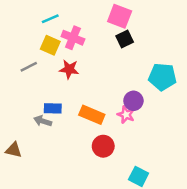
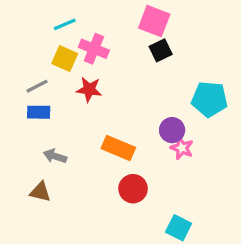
blue rectangle: (53, 108) -> (39, 112), moved
pink star: (126, 115) -> (182, 148), moved
brown triangle: (14, 150) -> (40, 192), moved

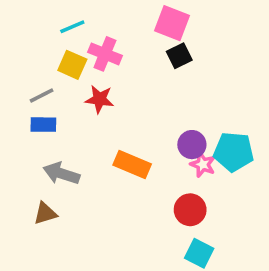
cyan pentagon: (209, 99) -> (234, 152), moved
gray arrow: (55, 156) -> (61, 174), size x1.4
red circle: (133, 189) -> (190, 210), moved
brown triangle: (40, 192) -> (45, 213), turned -30

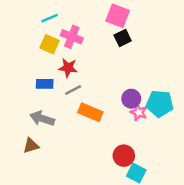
gray line: (42, 96) -> (73, 90), moved
blue rectangle: (43, 125) -> (45, 84), moved
red circle: (190, 210) -> (124, 156), moved

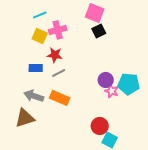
pink cross: (72, 37) -> (58, 30), turned -36
orange rectangle: (90, 112) -> (60, 98), moved
brown triangle: (31, 146) -> (25, 118), size x1.5

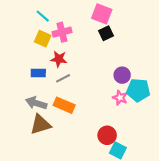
cyan line: (40, 15) -> (43, 16), turned 64
purple circle: (106, 80) -> (122, 75), moved
brown triangle: (25, 118) -> (40, 125), moved

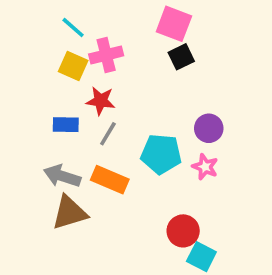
gray line: (63, 78) -> (108, 134), turned -32
cyan pentagon: (138, 90) -> (161, 154), moved

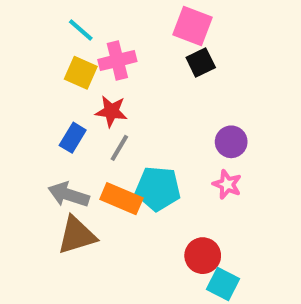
blue rectangle: (66, 125) -> (73, 138), turned -60
cyan pentagon: (161, 154) -> (158, 189), moved

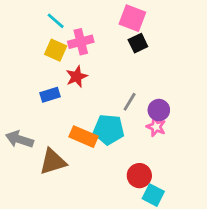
red star: (111, 111) -> (77, 77), turned -30
blue rectangle: (73, 138) -> (50, 95), turned 42
purple circle: (231, 142) -> (159, 110), moved
gray line: (119, 148) -> (130, 102), moved
gray arrow: (69, 195) -> (19, 139), moved

